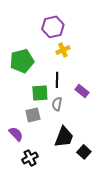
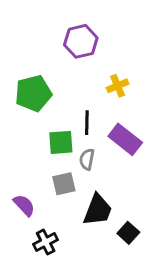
yellow cross: (63, 50) -> (118, 86), moved
purple rectangle: (82, 91) -> (125, 139), size x1.5
gray square: (33, 115) -> (64, 184), moved

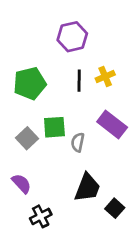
black line: (87, 123) -> (79, 81), moved
gray square: (64, 184) -> (27, 138), moved, turned -30

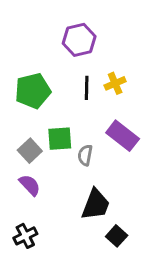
purple semicircle: (21, 183) -> (30, 185), moved
black square: (115, 208) -> (117, 236), moved
black cross: (41, 216) -> (25, 236), moved

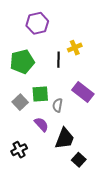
purple hexagon: (79, 40) -> (37, 23), moved
yellow cross: (115, 83) -> (75, 48), moved
purple semicircle: (30, 185) -> (41, 124), moved
black cross: (25, 236) -> (19, 150), moved

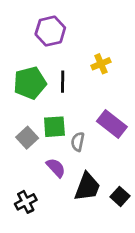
black line: (59, 60) -> (63, 82), moved
black square: (79, 160) -> (120, 196), moved

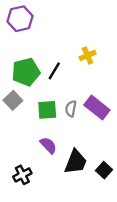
purple hexagon: (50, 31) -> (20, 19), moved
black line: (63, 82) -> (54, 71), turned 30
gray square: (27, 138) -> (13, 100), moved
gray semicircle: (78, 142) -> (71, 109), moved

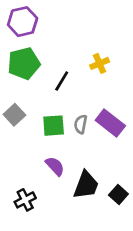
green pentagon: (26, 72) -> (24, 63), moved

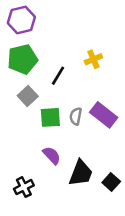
gray square: (14, 115) -> (28, 96), moved

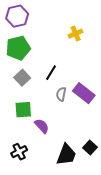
yellow cross: (93, 59) -> (76, 34), moved
black line: (58, 76) -> (51, 73), moved
green square: (50, 117) -> (23, 110), moved
black trapezoid: (81, 173) -> (66, 155), moved

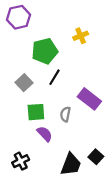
green pentagon: (18, 48) -> (45, 51), moved
gray semicircle: (61, 94) -> (65, 114), moved
green square: (23, 110) -> (36, 112), moved

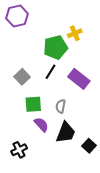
green pentagon: (45, 51) -> (56, 47), moved
purple rectangle: (89, 99) -> (79, 79), moved
black trapezoid: (71, 164) -> (66, 133), moved

